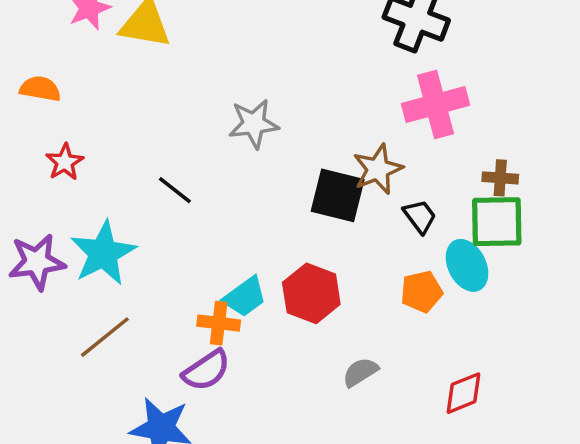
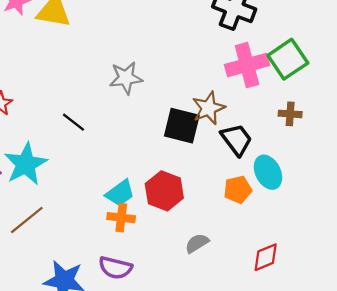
black trapezoid: (420, 216) -> (237, 140), size x1.4
green square: (497, 222) -> (288, 59), moved, turned -33
orange cross: (219, 323) -> (121, 218), moved
purple semicircle: (206, 370) -> (115, 268), moved, turned 48

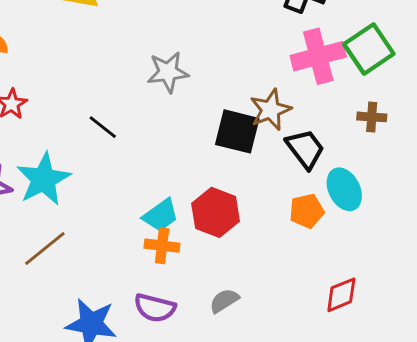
gray semicircle: (197, 243) -> (224, 301), moved

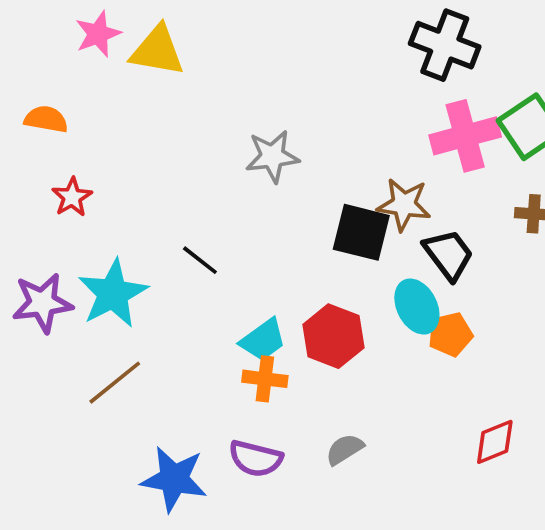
brown star: (270, 110) -> (404, 205), turned 30
black line: (103, 127) -> (200, 260), moved
cyan ellipse: (344, 189) -> (417, 307), moved

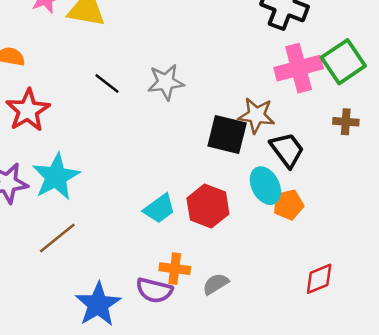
red star: (72, 197) -> (28, 110), size x1.6
black line: (200, 260) -> (107, 83), moved
orange cross: (265, 379) -> (175, 269), moved
blue star: (174, 479) -> (98, 304), turned 30

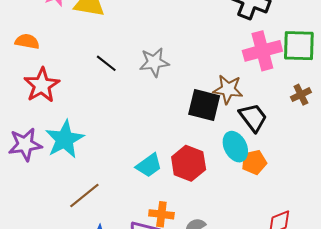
green square: (343, 62) -> (299, 46), turned 36
brown cross: (346, 122) -> (301, 95), turned -30
brown line: (57, 238) -> (84, 196), moved

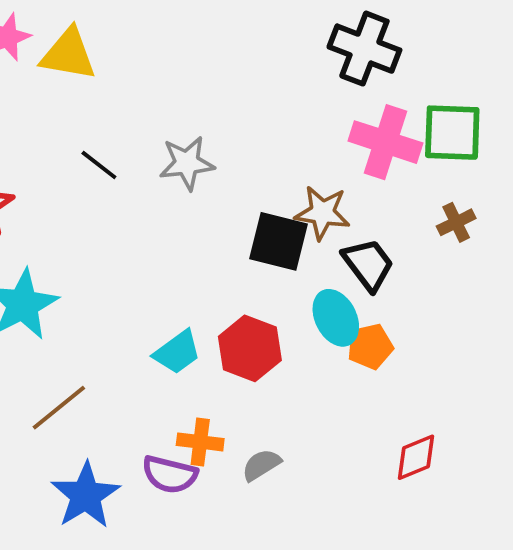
pink cross: (262, 51) -> (385, 142), turned 33

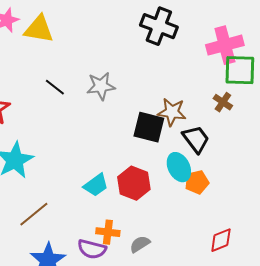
black cross: (364, 49) -> (159, 26), moved
pink cross: (385, 142) -> (225, 45), moved, turned -33
brown cross: (456, 222) -> (223, 102), moved, turned -30

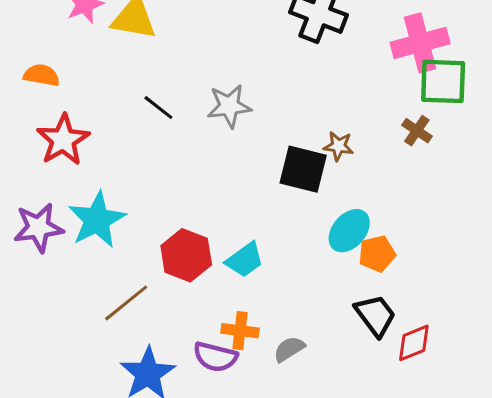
brown star: (172, 112) -> (338, 146), size x0.7
black trapezoid: (196, 139) -> (375, 315), moved
cyan ellipse: (179, 167) -> (349, 231), turned 68
red hexagon: (134, 183) -> (186, 255), moved
cyan trapezoid: (96, 185) -> (245, 260), moved

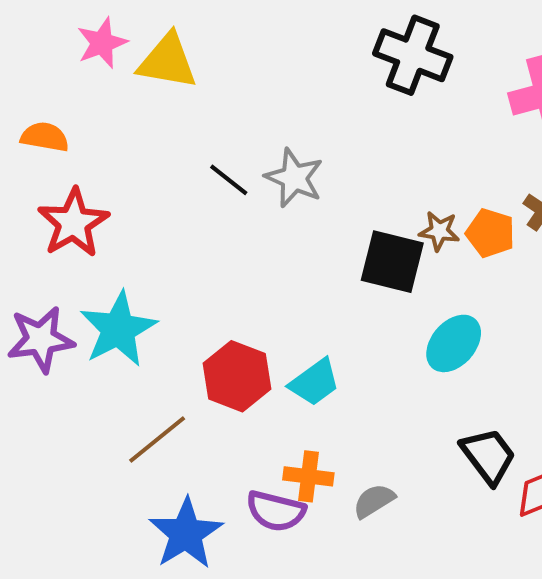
gray star: (229, 106) -> (294, 178), turned 30
black line: (158, 108) -> (229, 180), moved
orange pentagon: (377, 254) -> (490, 233), moved, turned 30

